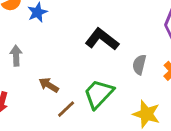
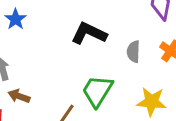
brown arrow: (49, 85) -> (19, 96), moved

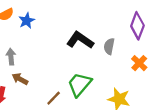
gray semicircle: (133, 52) -> (109, 46), moved

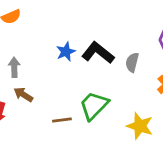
blue star: (27, 21) -> (66, 52), moved
brown line: (54, 98) -> (62, 120), turned 35

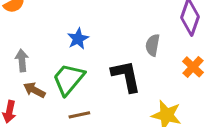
black L-shape: (98, 53) -> (126, 76), moved, turned 44
green trapezoid: (94, 106) -> (69, 79), moved

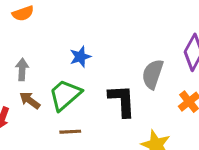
gray semicircle: (153, 45) -> (153, 74), size x1.4

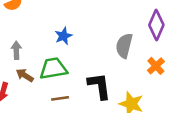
green trapezoid: (65, 95) -> (53, 68), turned 36
black L-shape: (122, 101) -> (99, 86), moved

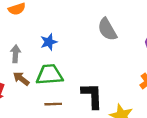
blue star: (63, 36) -> (49, 42), moved
gray semicircle: (124, 46) -> (107, 29), moved, turned -50

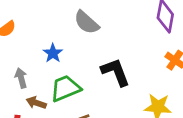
gray semicircle: (107, 29) -> (87, 22), moved
black L-shape: (92, 96) -> (115, 72), moved

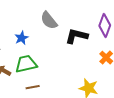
black L-shape: (115, 72) -> (77, 36), moved, turned -65

